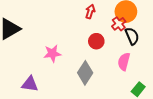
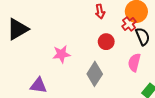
red arrow: (90, 12) -> (100, 11), turned 152

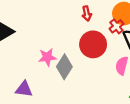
red circle: (106, 42) -> (93, 44), size x1.6
gray diamond: (95, 74) -> (64, 67), moved

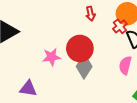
red circle: (93, 44) -> (80, 48), moved
gray diamond: (64, 67) -> (84, 66), moved

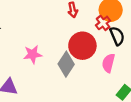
red circle: (80, 48) -> (82, 46), moved

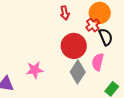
pink star: (33, 54) -> (35, 70), moved
gray diamond: (66, 64) -> (78, 72), moved

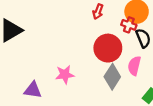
red arrow: (65, 13) -> (98, 12), turned 32
red cross: (93, 25) -> (129, 25), turned -32

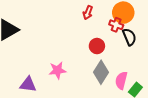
red circle: (108, 48) -> (97, 46), size x0.6
pink semicircle: (134, 66) -> (121, 80), moved

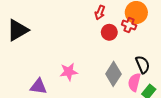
black semicircle: (129, 37) -> (143, 65), moved
red circle: (97, 46) -> (109, 32), moved

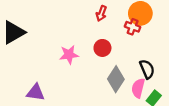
red circle: (109, 32) -> (102, 48), moved
pink star: (69, 72) -> (69, 55), moved

